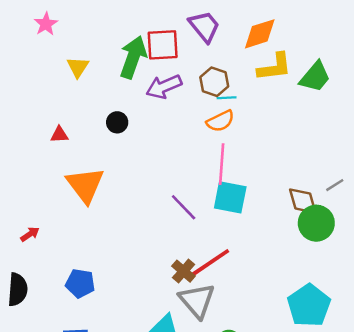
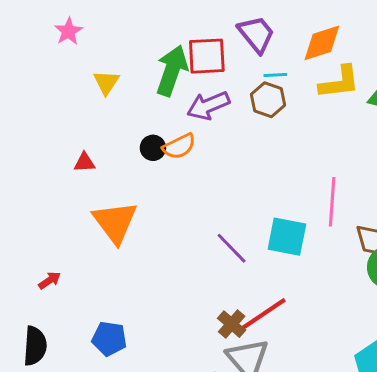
cyan line: (227, 98) -> (275, 75), moved
orange semicircle: (220, 121) -> (179, 146), moved
pink line: (222, 164) -> (332, 202), moved

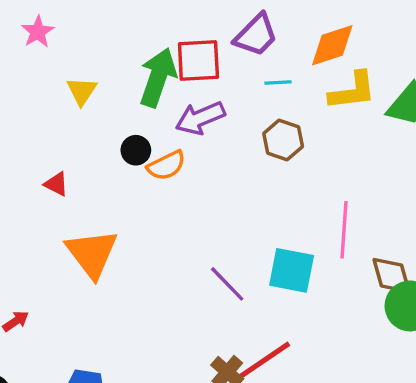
purple trapezoid: (256, 34) -> (256, 35), turned 84
brown hexagon: (268, 100) -> (283, 140), moved
black circle: (153, 148) -> (136, 150), moved
red triangle: (84, 162) -> (56, 184), turned 30

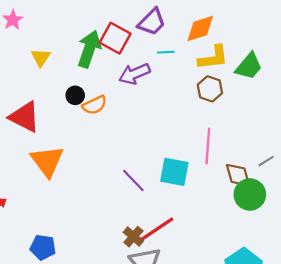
red square: (198, 61) -> (115, 38), turned 32
purple arrow: (200, 118) -> (134, 74), moved
brown hexagon: (283, 140) -> (210, 89), moved
red triangle: (56, 184) -> (25, 117), size x2.0

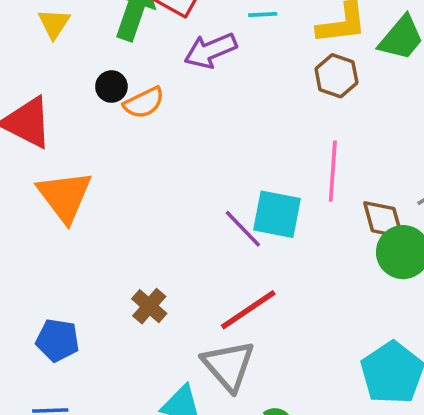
purple line: (133, 180) -> (243, 229), moved
brown cross: (133, 237) -> (149, 306), moved

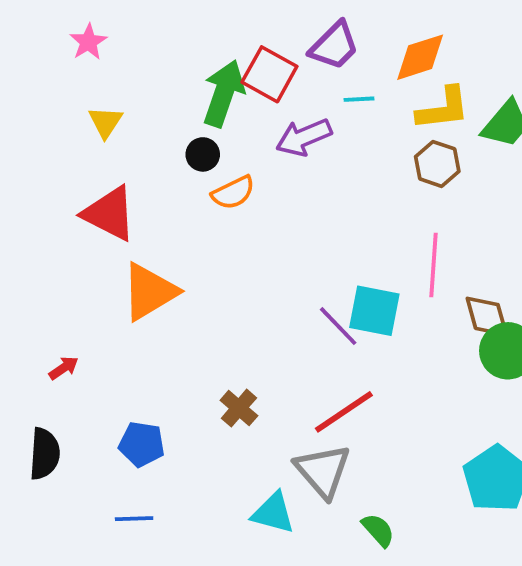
yellow triangle: (54, 24) -> (105, 122), moved
black circle: (111, 87) -> (203, 154), moved
orange triangle: (65, 196) -> (149, 292), turned 36

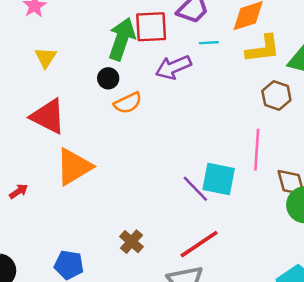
red square: (269, 74) -> (151, 27), turned -32
brown hexagon: (437, 164) -> (276, 96), moved
red arrow: (64, 368) -> (19, 191), moved

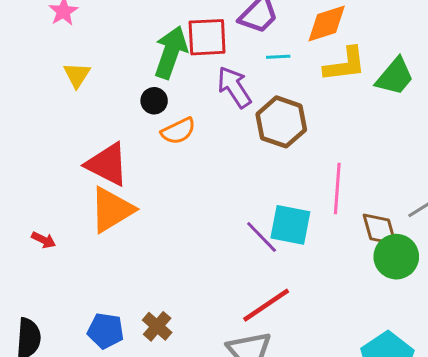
purple arrow: (173, 67) -> (234, 87), turned 80
brown hexagon: (276, 96) -> (281, 122), moved, size x1.4
red triangle: (48, 116) -> (107, 164), moved
red arrow: (19, 191) -> (44, 240), turned 60
brown cross: (132, 242) -> (157, 326), moved

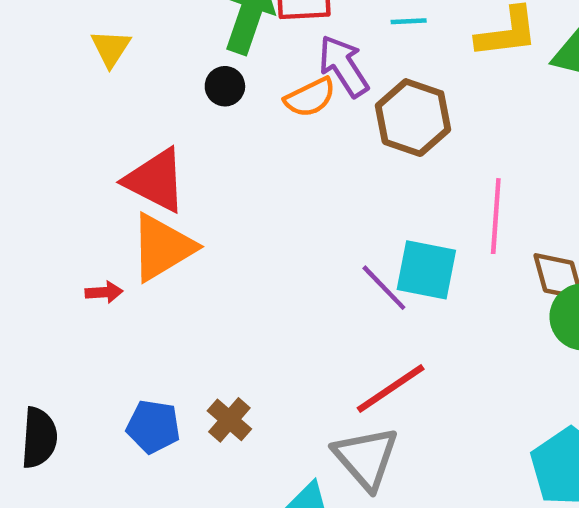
orange semicircle: (178, 131) -> (310, 97), moved
red arrow: (44, 240) -> (104, 292), moved, turned -30

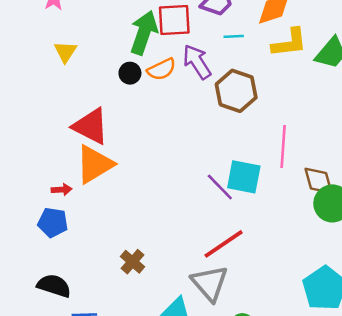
orange semicircle: (310, 97) -> (162, 69), moved
blue pentagon: (153, 427) -> (53, 222), moved
black semicircle: (39, 438) -> (54, 286), moved, turned -76

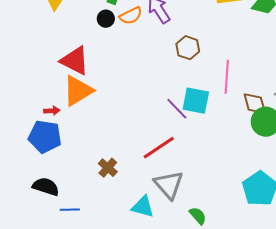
brown hexagon: (236, 91) -> (188, 48), moved, size x0.7
blue pentagon: (53, 222) -> (45, 137), size x1.4
red line: (224, 244) -> (159, 148), moved

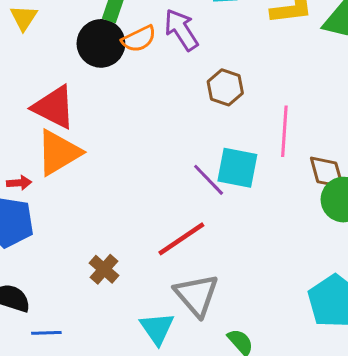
black circle: (106, 19) -> (101, 43), size x1.8
cyan triangle: (143, 207) -> (157, 328), turned 40

